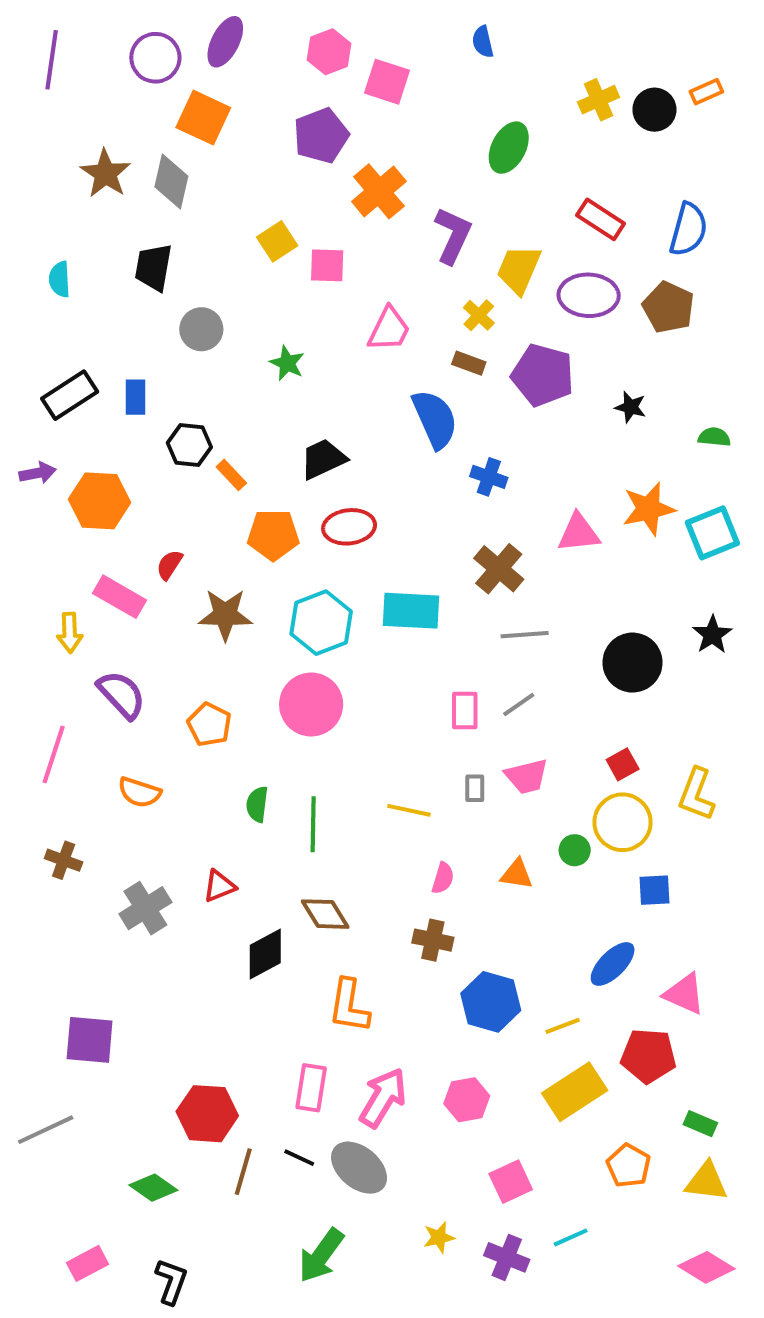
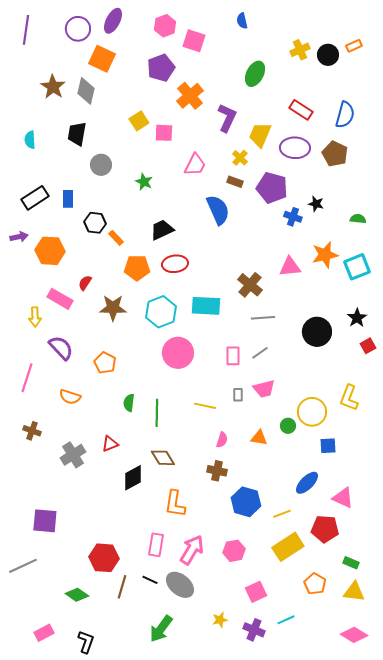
blue cross: (489, 477) -> (293, 217), moved
pink circle: (311, 704) -> (178, 353), moved
red square: (623, 764) -> (368, 346), moved

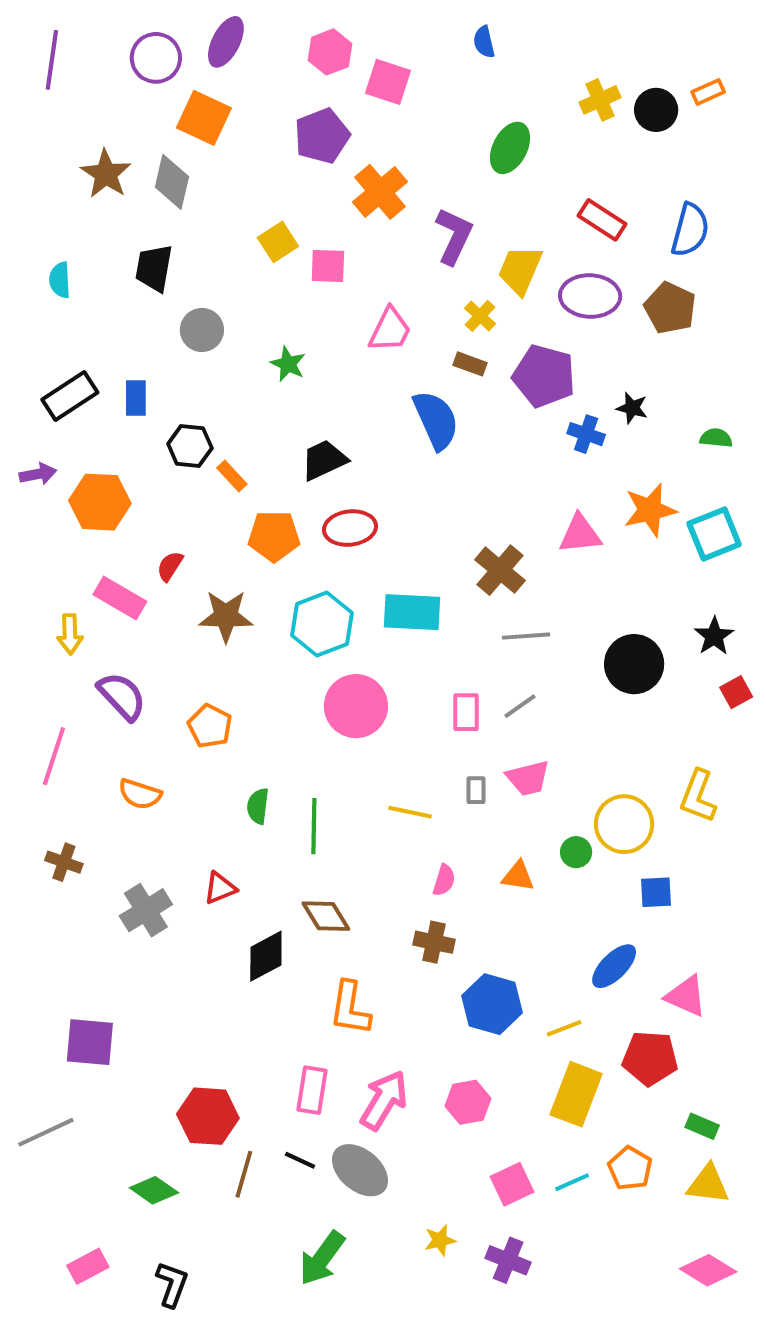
yellow rectangle: (288, 547) -> (576, 1094), turned -36
cyan line: (286, 620) -> (572, 1182), moved

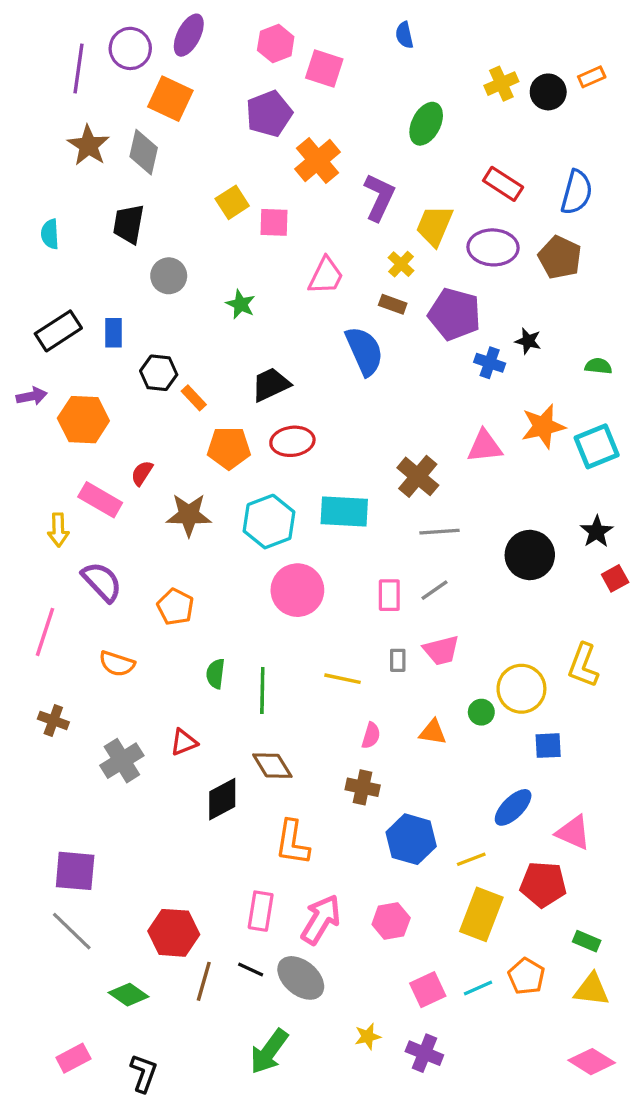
purple line: (52, 60) -> (78, 69), moved
gray line: (46, 1132) -> (72, 931), moved, turned 69

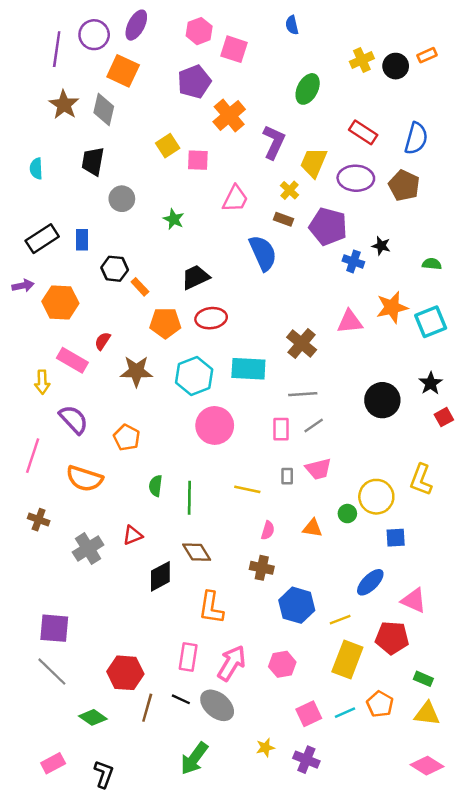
gray line: (440, 532) -> (303, 394), moved
orange semicircle: (117, 664) -> (84, 479), size x1.4

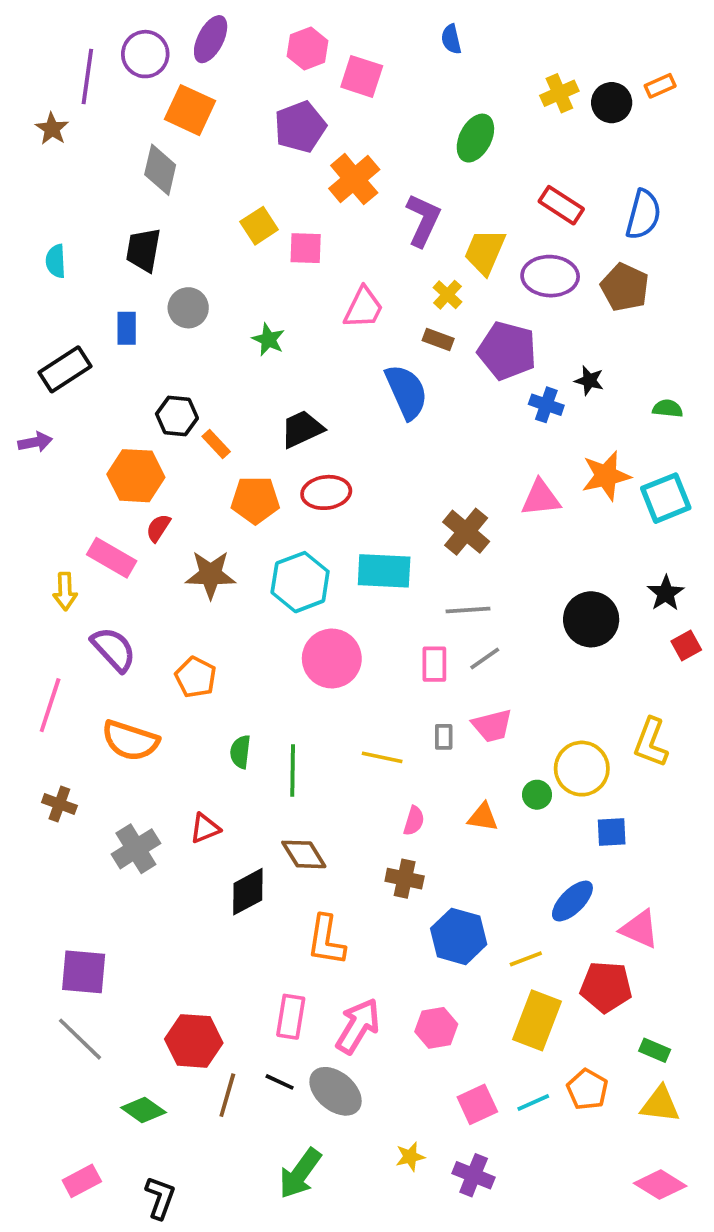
brown star: (64, 105) -> (52, 129), moved, size x0.7
blue rectangle: (82, 240) -> (127, 328), moved
orange hexagon: (60, 302) -> (136, 476), moved

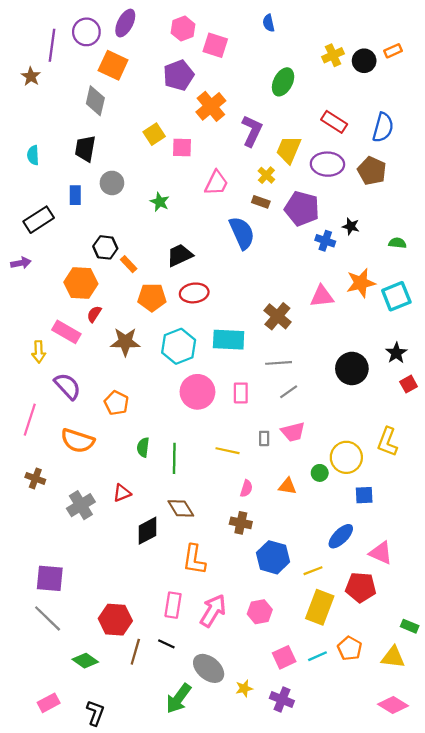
pink rectangle: (434, 664) -> (241, 393), moved
green rectangle: (655, 1050) -> (410, 626), moved
gray ellipse: (336, 1091) -> (209, 668), moved

